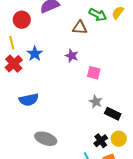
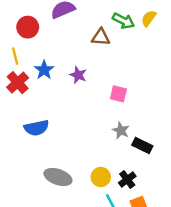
purple star: (72, 56) -> (78, 75), moved
yellow circle: (119, 139) -> (101, 177), moved

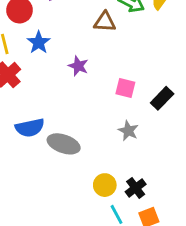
blue star: (44, 70) -> (39, 42), moved
black rectangle: (142, 146) -> (162, 98), moved, turned -72
gray ellipse: (58, 177) -> (64, 144), moved

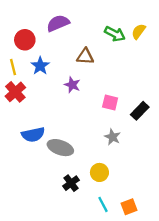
brown triangle: (105, 22) -> (85, 56), moved
yellow circle: (105, 185) -> (99, 172), moved
black cross: (136, 188) -> (71, 183), moved

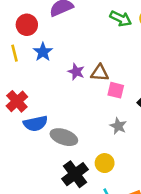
brown triangle: (85, 56) -> (100, 73), moved
red cross: (15, 92) -> (17, 101), moved
black cross: (71, 183) -> (75, 174), size x1.5

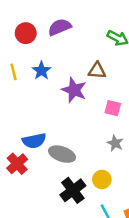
red circle: (27, 25) -> (26, 33), moved
purple star: (76, 72) -> (74, 90), size x1.5
brown triangle: (100, 73) -> (97, 71), moved
red cross: (17, 101) -> (17, 164), moved

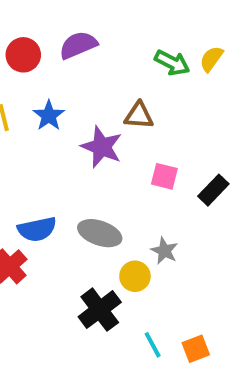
gray star: (115, 143) -> (164, 251), moved
gray ellipse: (62, 154) -> (100, 233), moved
yellow circle: (102, 179) -> (135, 276), moved

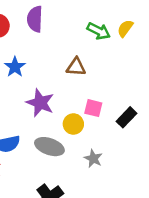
purple semicircle: (78, 45) -> (35, 19), turned -65
purple star: (102, 147) -> (40, 103), moved
yellow circle: (135, 276) -> (73, 124), moved

